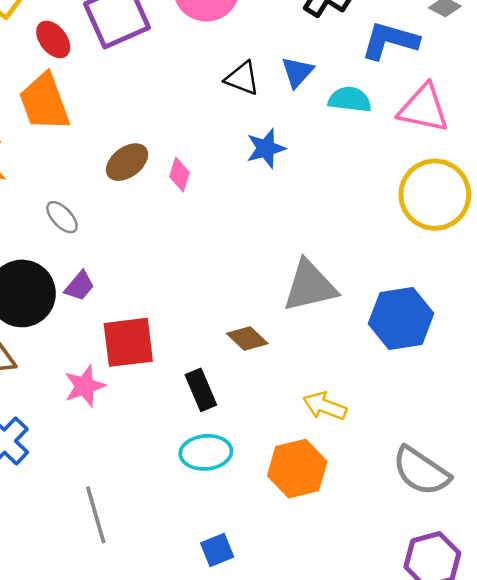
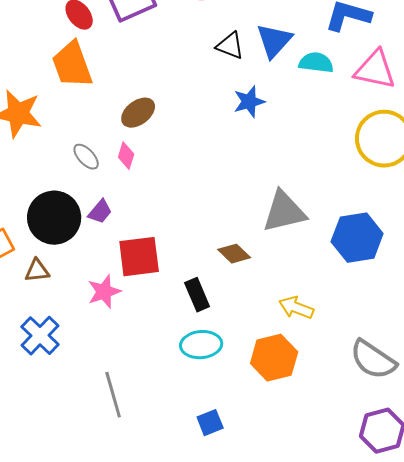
blue triangle: (297, 72) -> (274, 41), size x1.4
pink diamond: (180, 175) -> (126, 156), moved

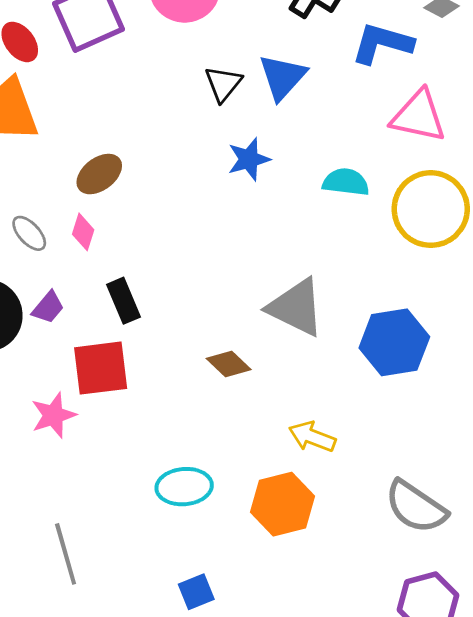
black triangle: (230, 46) -> (223, 84), turned 48
cyan semicircle: (316, 63) -> (346, 182), moved
gray triangle: (284, 212) -> (296, 307), turned 39
black rectangle: (197, 295) -> (124, 301), moved

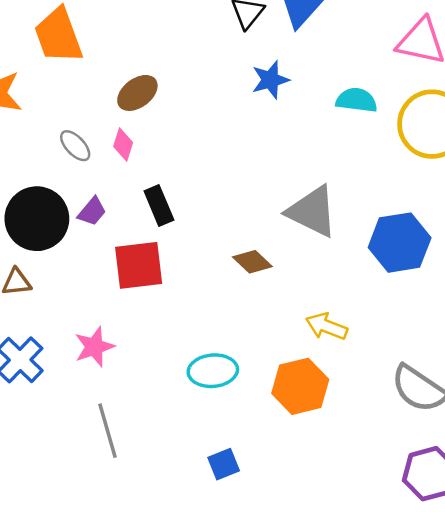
pink star: (53, 415) -> (94, 347), moved

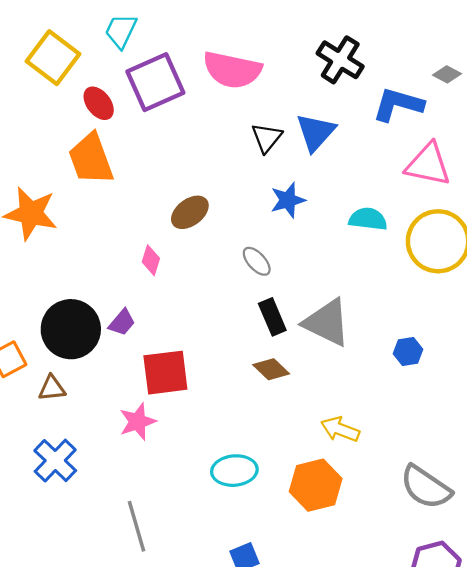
brown ellipse: (137, 93) -> (190, 212), moved
gray ellipse: (75, 146) -> (257, 261), moved
black rectangle: (159, 206) -> (272, 317), moved
blue hexagon: (400, 243) -> (408, 351), size x0.5
pink star: (94, 347) -> (138, 422), moved

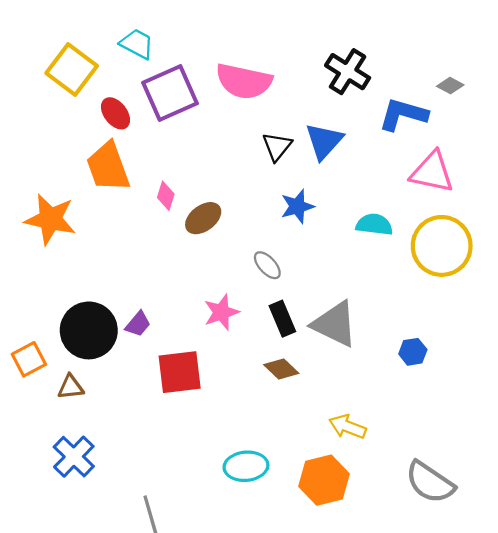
cyan trapezoid: (121, 31) -> (137, 44), turned 93
pink diamond: (151, 260) -> (166, 196), moved
pink star: (138, 422) -> (221, 312), moved

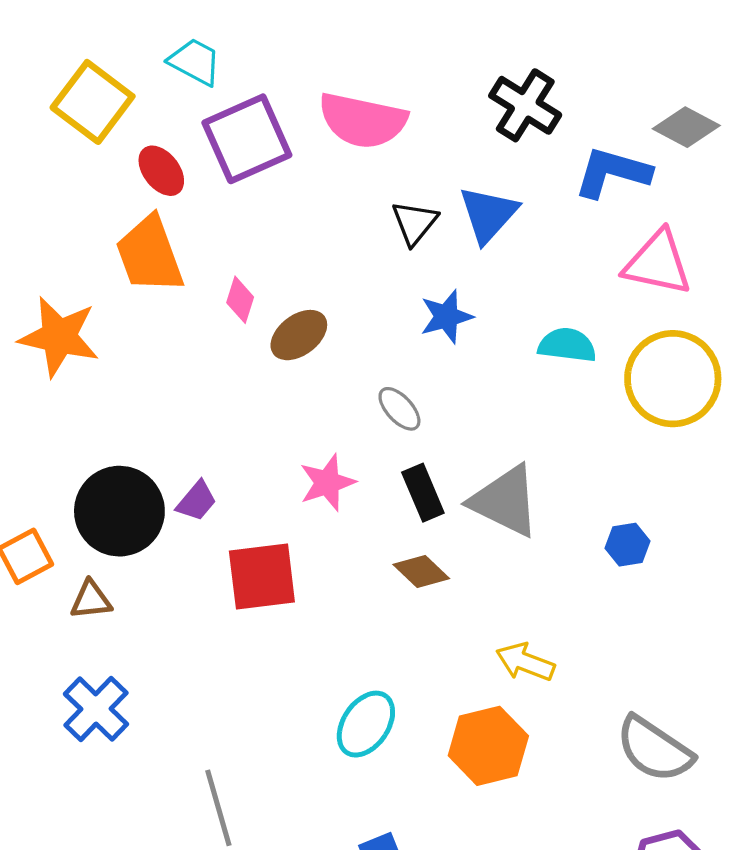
gray diamond: (450, 86) -> (686, 127), size x1.5
cyan ellipse: (246, 466) -> (366, 724), turned -51

